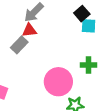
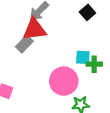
cyan square: (89, 26) -> (83, 57), moved
red triangle: (29, 30) -> (34, 29), size x1.6

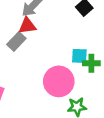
red triangle: (34, 29) -> (27, 26), size x0.7

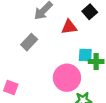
red triangle: (27, 26) -> (69, 27), moved

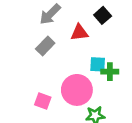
gray rectangle: (29, 42) -> (45, 46), moved
pink square: (11, 87) -> (43, 101), moved

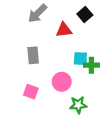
gray rectangle: (45, 46) -> (33, 55), moved, turned -49
pink circle: (77, 90) -> (62, 82), size x0.7

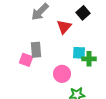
red triangle: (64, 30) -> (64, 27), turned -42
pink square: (31, 92) -> (26, 60), moved

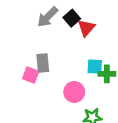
black square: (83, 13) -> (72, 18), moved
red triangle: (64, 27) -> (86, 28), moved

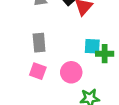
pink square: (31, 75) -> (38, 71), moved

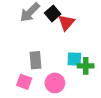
gray rectangle: (39, 43) -> (36, 60), moved

